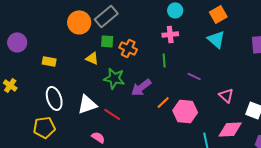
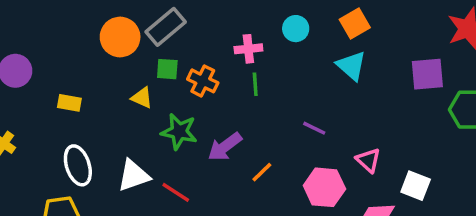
cyan circle: (175, 10) -> (296, 29), moved
pink cross: (170, 34) -> (248, 49), moved
green line: (164, 60) -> (255, 84), moved
pink hexagon: (185, 111) -> (324, 187), moved

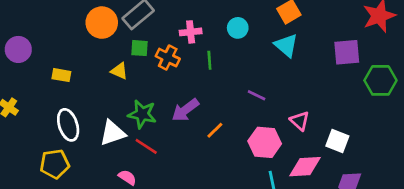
cyan circle: (296, 29) -> (238, 28), moved
pink cross: (248, 49) -> (191, 32), moved
green star: (179, 132) -> (142, 114), moved

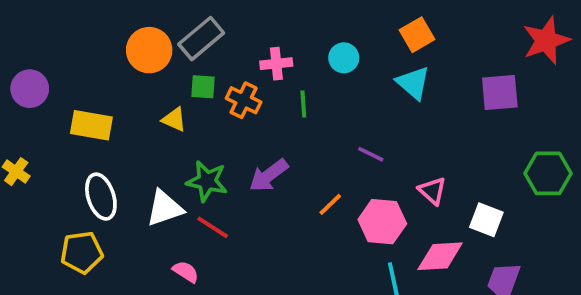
yellow rectangle: (61, 75) -> (91, 125), size x1.5
green hexagon: (380, 80) -> (548, 173), moved
orange line: (215, 130) -> (330, 204), moved

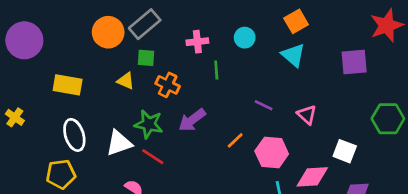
purple circle: (30, 89) -> (24, 40), moved, size x1.4
orange cross: (244, 100) -> (168, 85), moved
pink triangle: (432, 191) -> (307, 115), moved

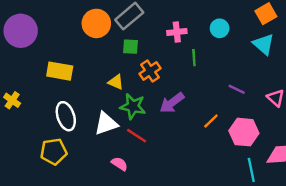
yellow triangle: (126, 81) -> (116, 82), moved
orange cross: (168, 85) -> (150, 71), turned 30

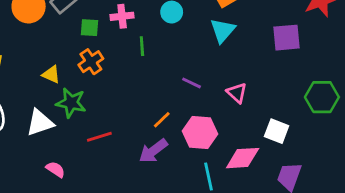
cyan triangle: (263, 44) -> (223, 30), turned 30
green square: (130, 47) -> (89, 28), moved
purple arrow: (172, 103) -> (153, 151), moved
red line: (137, 136) -> (99, 137), moved, turned -50

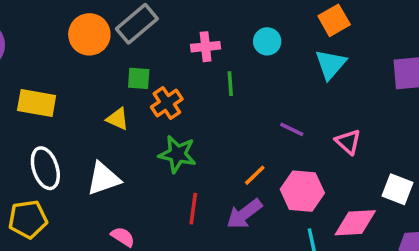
green square: (89, 28) -> (139, 78), moved
green star: (71, 103) -> (177, 154), moved
red line: (99, 137) -> (193, 209), moved, turned -65

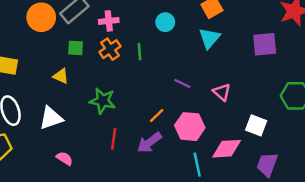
pink cross: (206, 47) -> (109, 21), moved
orange cross: (167, 103) -> (110, 49), moved

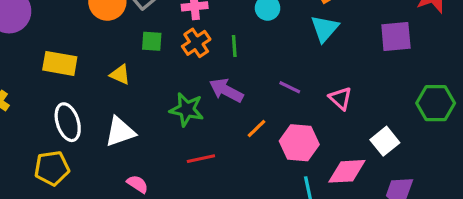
yellow triangle: (61, 76) -> (120, 75), moved
white square: (256, 125) -> (385, 141), turned 30
red line: (114, 139) -> (201, 159), turned 70
purple arrow: (149, 143) -> (226, 90), moved, turned 65

